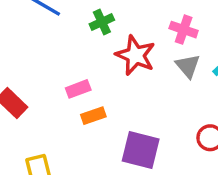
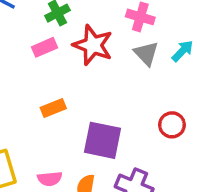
pink rectangle: (78, 89) -> (44, 47), moved

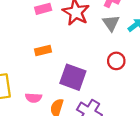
red circle: (172, 125) -> (116, 61), moved

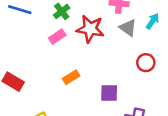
purple square: (73, 77) -> (109, 93), size x0.7

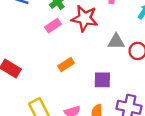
gray triangle: (128, 28) -> (116, 41), moved, turned -36

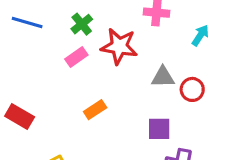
purple square: (102, 80) -> (159, 129), moved

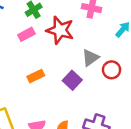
gray triangle: (163, 77) -> (90, 58), turned -42
purple square: (159, 129) -> (72, 80), moved, turned 36

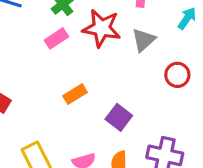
gray triangle: (90, 58) -> (144, 40), moved
purple square: (72, 80) -> (119, 117), moved

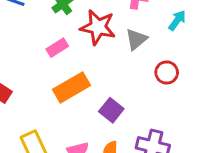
pink rectangle: (56, 38) -> (57, 48), moved
orange rectangle: (75, 94) -> (72, 87), size x1.6

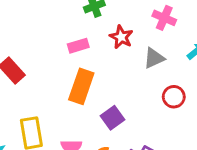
red star: (98, 27) -> (121, 37), size x0.7
orange rectangle: (72, 87) -> (81, 86), turned -56

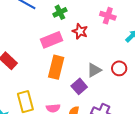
pink rectangle: (78, 46) -> (52, 40), size x1.5
gray triangle: (154, 58) -> (94, 70), moved

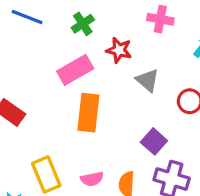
gray triangle: (94, 70) -> (147, 80), moved, turned -42
purple square: (79, 86) -> (154, 141), moved

